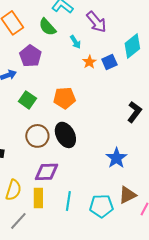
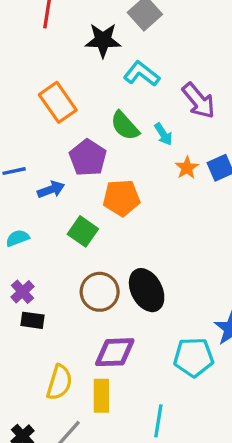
green semicircle: (47, 27) -> (125, 126), moved
orange pentagon: (64, 98) -> (121, 198), moved
cyan line: (68, 201) -> (158, 421), moved
cyan pentagon: (101, 206) -> (194, 357), moved

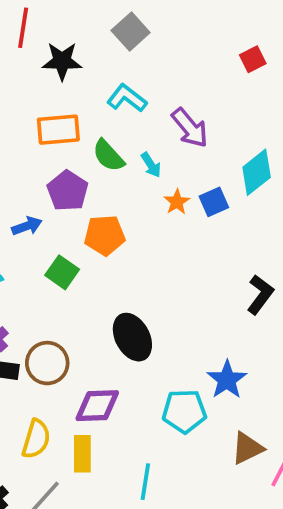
black star: (103, 40) -> (62, 61), moved
orange rectangle: (58, 102) -> (58, 130), moved, turned -60
brown circle: (100, 292) -> (47, 363), moved

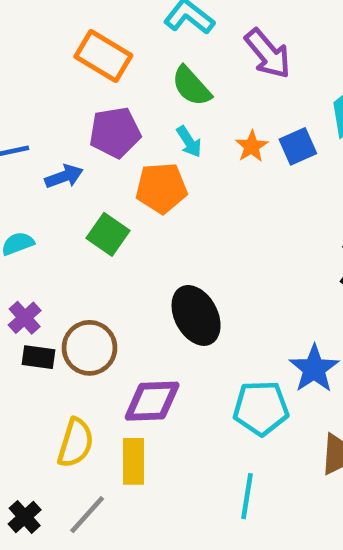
orange rectangle: (58, 130) -> (103, 56), turned 36
green semicircle: (108, 156) -> (191, 86), moved
cyan arrow: (151, 165) -> (189, 142), moved
purple pentagon: (68, 191) -> (115, 132), turned 30
cyan line: (145, 482) -> (247, 496), moved

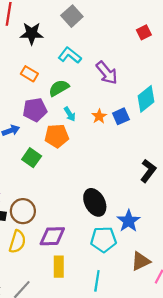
orange rectangle: (103, 56) -> (29, 74), size x0.7
green semicircle: (191, 86) -> (59, 88), moved, turned 102
black ellipse: (196, 315) -> (95, 202), moved
yellow semicircle: (76, 443) -> (17, 242), moved
yellow rectangle: (133, 461) -> (59, 267), moved

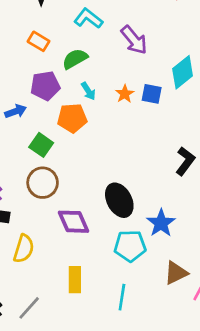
blue square: (121, 116) -> (152, 94), turned 35
brown circle: (23, 211) -> (43, 183), moved
purple diamond: (52, 236) -> (74, 222), moved, turned 68

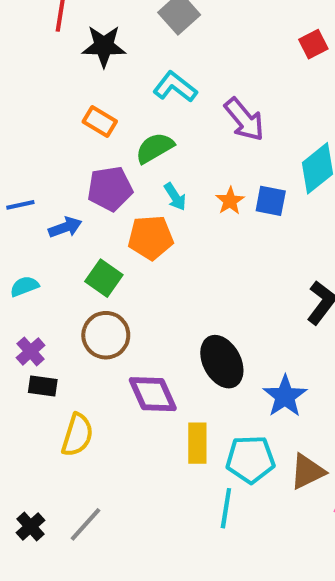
cyan pentagon: (130, 246) -> (250, 459), moved
yellow rectangle: (75, 280) -> (197, 443), moved

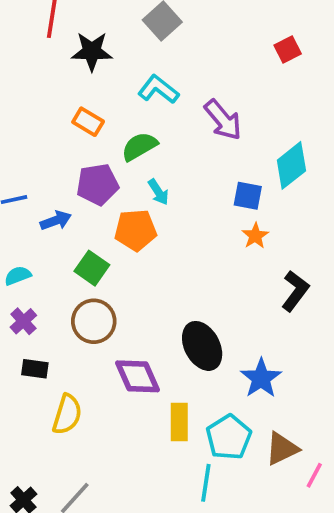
orange star: (230, 201) -> (255, 236), moved
purple cross: (31, 351) -> (23, 321), moved
cyan pentagon: (250, 459) -> (229, 437), turned -30

